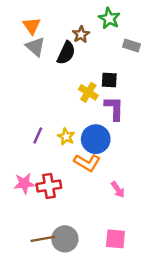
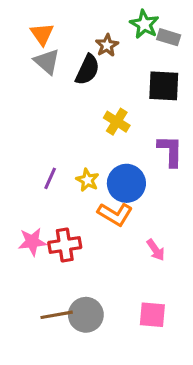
gray rectangle: (131, 46) -> (169, 37), moved
black square: (109, 80) -> (164, 86), moved, size x1.5
purple L-shape: (114, 108) -> (170, 151), moved

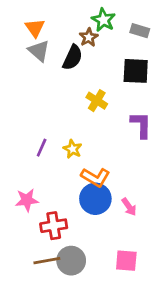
green star: (144, 24) -> (103, 20), moved
blue circle: (126, 183) -> (95, 199), moved
red cross: (65, 245) -> (54, 226), moved

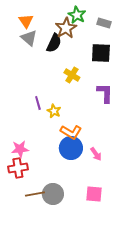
brown star: (89, 37) -> (66, 28), size x1.5
purple line: (42, 148) -> (38, 103), moved, turned -40
red cross: (54, 226) -> (18, 168), moved

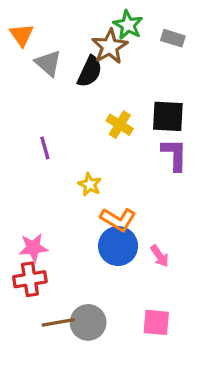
orange triangle: (26, 21) -> (22, 35), moved
black square: (101, 53) -> (168, 116), moved
purple line: (38, 103) -> (45, 148), moved

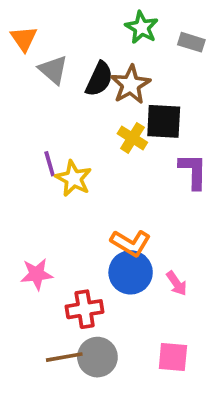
brown star: (110, 47) -> (131, 85), moved
black square: (168, 116) -> (164, 121), moved
yellow star: (90, 185) -> (73, 178), moved, size x1.4
red cross: (30, 279) -> (85, 309), moved

